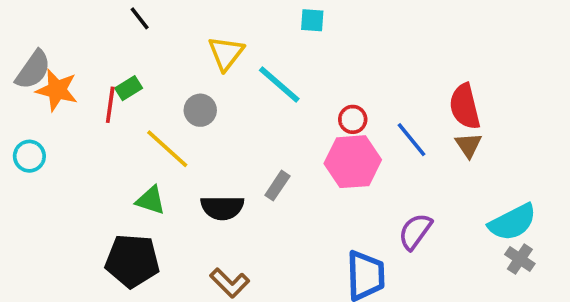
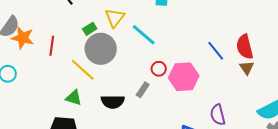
green rectangle: (129, 88) -> (90, 29), moved
gray circle: (200, 110) -> (101, 49), size x1.8
red circle: (353, 119) -> (159, 69), moved
blue line: (411, 140) -> (216, 51), moved
purple semicircle: (415, 231) -> (218, 115), turned -50

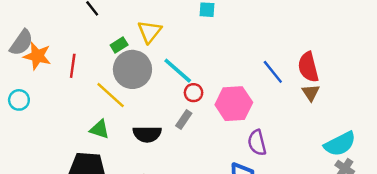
cyan line: (144, 35) -> (178, 71), moved
red circle: (159, 69) -> (194, 93), moved
purple semicircle: (218, 115) -> (257, 143), moved

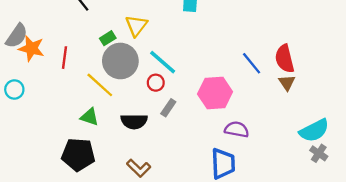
red circle: (194, 93) -> (156, 83), moved
purple semicircle: (257, 143) -> (237, 129), turned 115

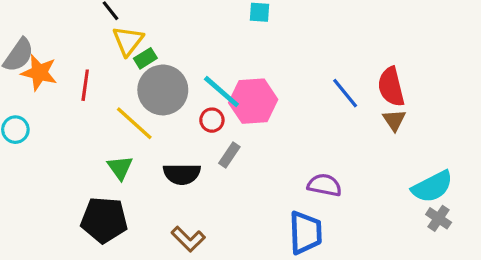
yellow triangle: (136, 26) -> (128, 41), moved
pink hexagon: (215, 93) -> (253, 101), moved
green triangle: (90, 117) -> (120, 168), turned 36

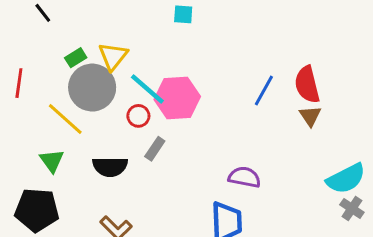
yellow triangle: (128, 41) -> (113, 56), moved
blue line: (345, 93) -> (264, 91), turned 68

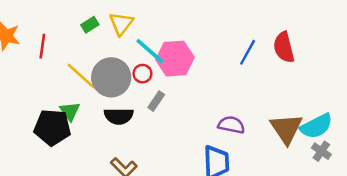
gray circle: (92, 88) -> (111, 77), moved
brown triangle: (310, 116) -> (286, 129), moved, size x1.8
black pentagon: (37, 210) -> (52, 127), moved

